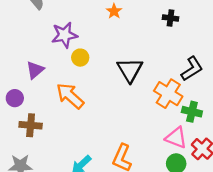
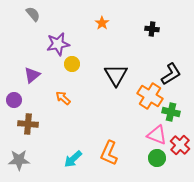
orange arrow: (70, 96) -> (63, 98), size x0.6

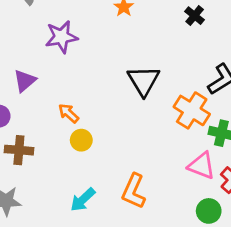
black cross: (152, 29) -> (195, 16), turned 32
yellow circle: (72, 64) -> (81, 140), moved
green circle: (157, 158) -> (209, 211), moved

